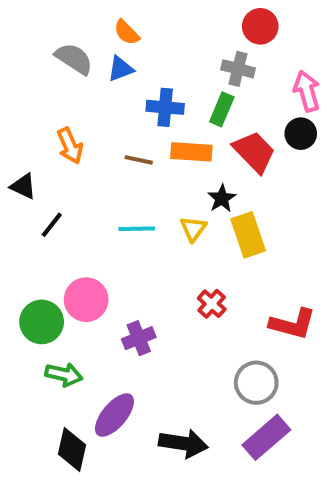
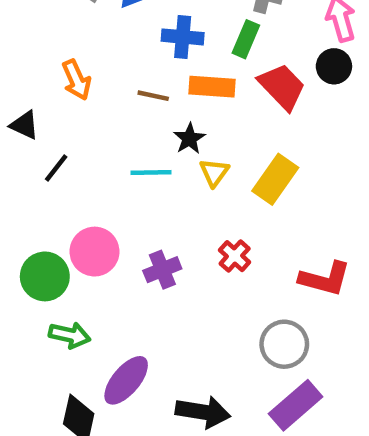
black star: (222, 198) -> (189, 139), moved
yellow rectangle: (248, 235) -> (275, 179), turned 54
purple cross: (139, 338) -> (162, 270), moved

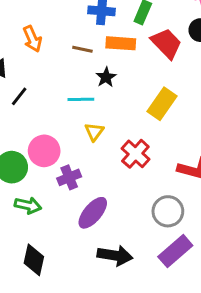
yellow triangle: (214, 172) -> (94, 132), moved
red cross: (235, 256) -> (135, 154), size x1.4
purple cross: (162, 270) -> (69, 177), moved
purple ellipse: (126, 380) -> (93, 213), moved

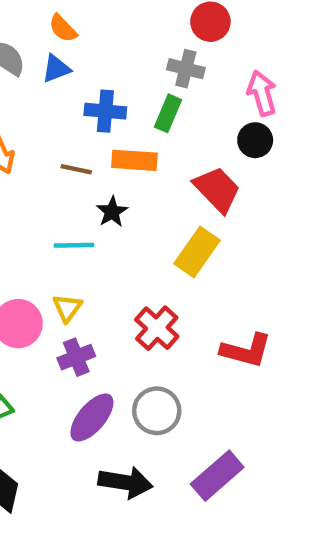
red trapezoid: (166, 43) -> (217, 189), moved
yellow triangle: (94, 132) -> (67, 308), moved
purple cross: (69, 177) -> (76, 357), moved
gray circle: (168, 211) -> (157, 411), moved

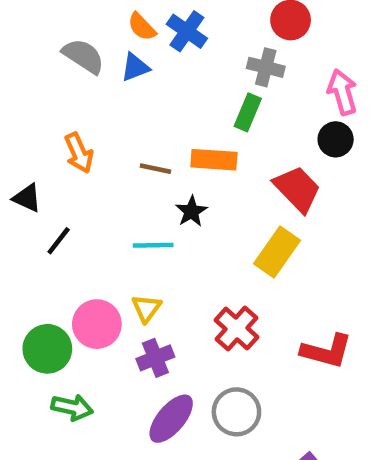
blue cross: (105, 111) -> (187, 31), moved, turned 30

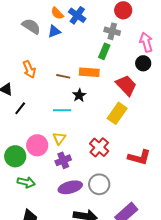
purple ellipse: (171, 419) -> (70, 187), turned 35

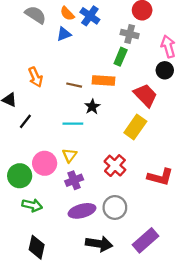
gray semicircle: (31, 26) -> (36, 15), moved

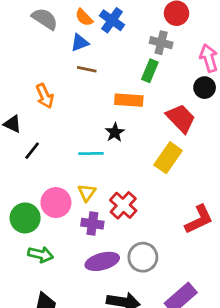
brown line: (74, 85) -> (87, 69), moved
red cross: (115, 166) -> (123, 205), moved
red L-shape: (160, 177) -> (199, 219), turned -40
purple cross: (74, 180) -> (92, 224), turned 30

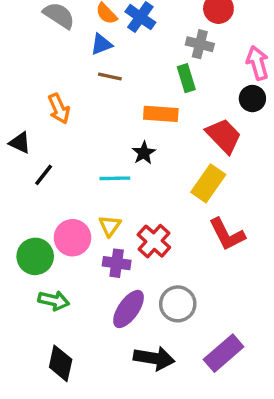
green rectangle: (150, 71) -> (186, 78), turned -40
red L-shape: (199, 219) -> (227, 234), moved, turned 88
purple ellipse: (102, 261) -> (129, 309), turned -40

